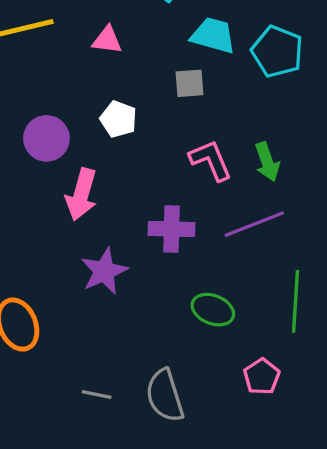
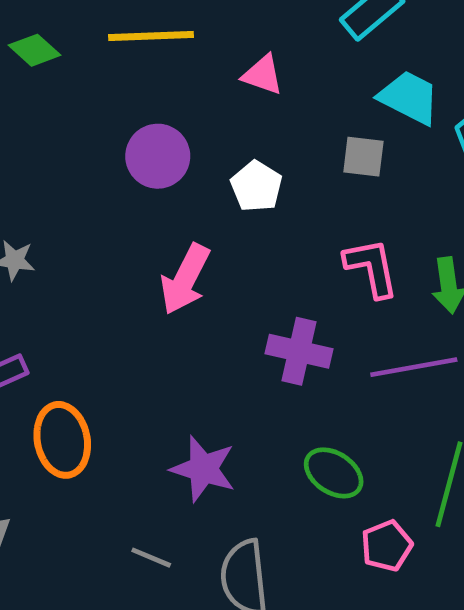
purple circle: (46, 138) -> (158, 156), moved
purple star: (104, 271) -> (203, 469), moved, turned 30
pink pentagon: (262, 377) -> (387, 546), moved

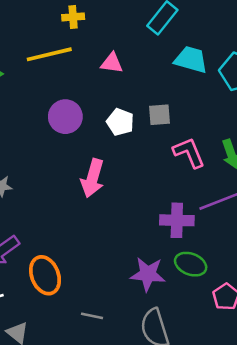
gray square: (363, 157) -> (159, 115), moved
purple cross: (299, 351) -> (177, 220), moved
purple star: (203, 469) -> (148, 274), moved
gray line: (151, 558) -> (92, 316), moved

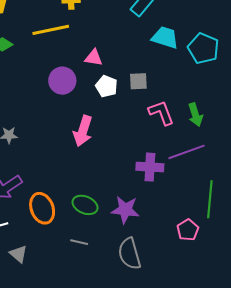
pink triangle: (112, 63) -> (94, 58), moved
green ellipse: (191, 264) -> (85, 205), moved

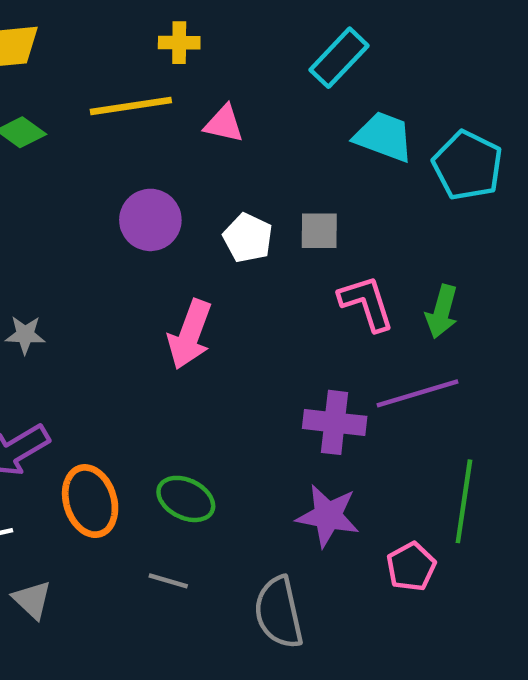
pink triangle: (94, 58) -> (224, 124), moved
green arrow: (195, 115) -> (442, 312), turned 30
purple star: (125, 210) -> (328, 516), moved

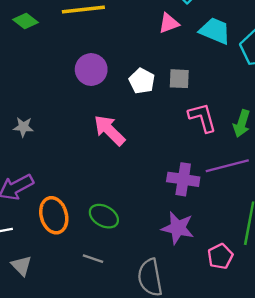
pink triangle: (224, 124) -> (169, 23), moved, turned -35
pink arrow: (190, 334) -> (109, 130), turned 112

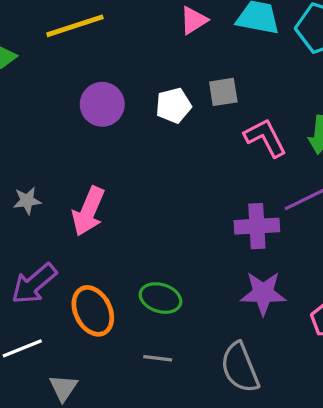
white pentagon: (142, 81) -> (173, 105), turned -30
pink arrow: (109, 130) -> (88, 211), moved, turned -100
gray triangle: (21, 266) -> (63, 388), turned 30

